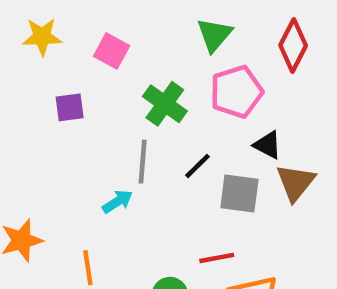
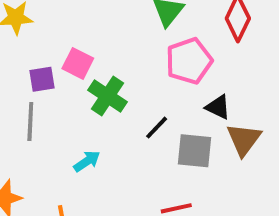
pink square: (112, 51) -> (78, 63), moved
green cross: (165, 104) -> (107, 96), moved
gray line: (143, 162) -> (30, 122), moved

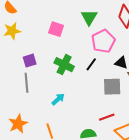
pink square: (78, 63) -> (56, 29), moved
black line: (157, 128) -> (91, 64), moved

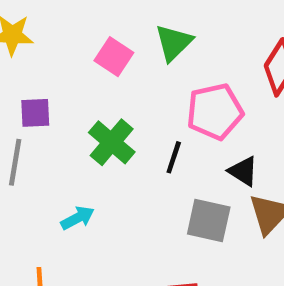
green triangle: (89, 17) -> (174, 43), moved
black line: (91, 64) -> (174, 157), turned -32

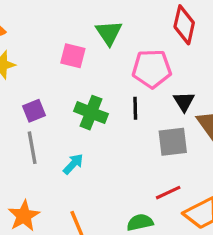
pink pentagon: (215, 112) -> (152, 69), turned 30
black triangle: (243, 171) -> (184, 101), turned 45
cyan arrow: (78, 218) -> (73, 164), moved

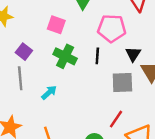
pink square: (73, 56) -> (56, 25), moved
purple square: (34, 111) -> (24, 52), turned -35
red line: (168, 193) -> (116, 119), turned -36

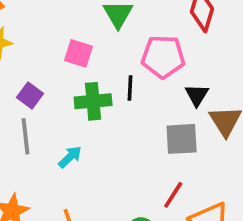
green cross: (65, 56) -> (93, 101), turned -30
black line: (97, 56) -> (130, 88), moved

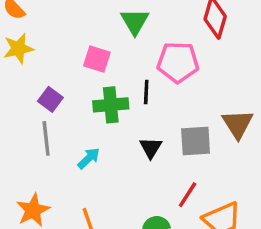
black triangle: (197, 95) -> (151, 148), moved

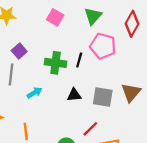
green triangle: (135, 21) -> (93, 16), moved
pink square: (97, 59) -> (55, 17), moved
black triangle: (151, 148) -> (74, 95), turned 40

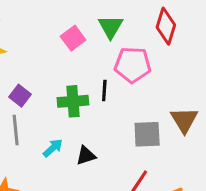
pink square: (55, 17) -> (73, 38), moved, turned 35
black triangle: (74, 95) -> (86, 156), moved

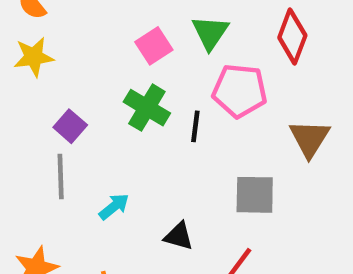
green cross: (73, 101) -> (147, 108), moved, turned 32
brown triangle: (184, 120) -> (310, 138), moved
black triangle: (86, 156) -> (179, 236), moved, turned 30

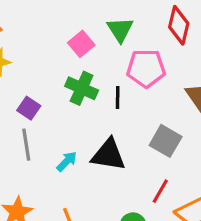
gray square: (255, 195) -> (166, 141), turned 36
black triangle: (179, 236) -> (108, 155), moved, size x1.6

